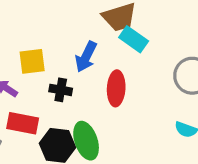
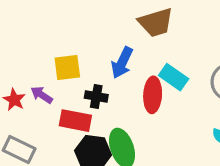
cyan rectangle: (134, 39) -> (174, 77), moved
red rectangle: (23, 123) -> (75, 121), moved

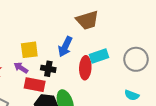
cyan rectangle: (174, 77) -> (99, 56), turned -54
purple arrow: (42, 95) -> (21, 68), moved

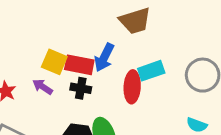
yellow square: (29, 50) -> (54, 62), turned 30
red rectangle: (35, 85) -> (79, 65), moved

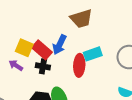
red rectangle: (79, 65) -> (42, 50), turned 30

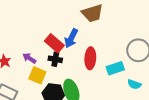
yellow square: (24, 48) -> (37, 75), moved
cyan rectangle: (93, 54) -> (115, 68), moved

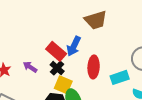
black cross: (55, 59) -> (57, 68), turned 32
yellow square: (37, 75) -> (63, 85), moved

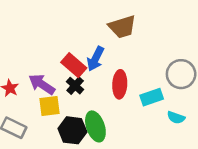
purple arrow: (30, 67) -> (42, 84), size x1.5
yellow square: (63, 85) -> (49, 106), moved, turned -30

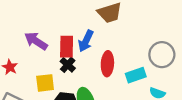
red rectangle: (74, 65) -> (67, 47), turned 50
purple arrow: (42, 84) -> (36, 41), moved

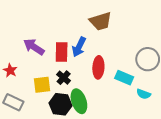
black cross: (68, 65) -> (64, 78), moved
cyan rectangle: (136, 75) -> (124, 78), turned 42

